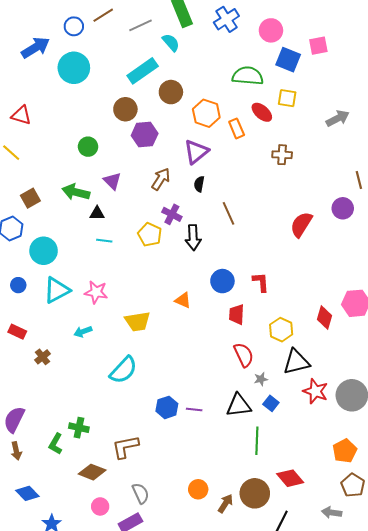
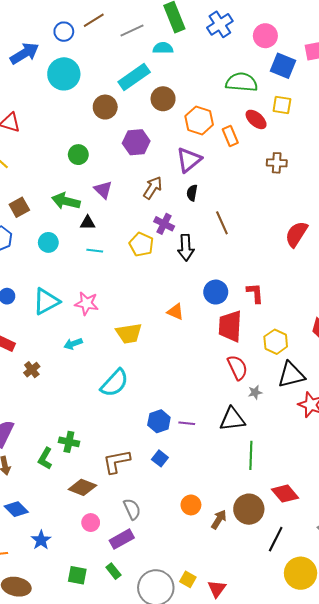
cyan semicircle: (171, 43) -> (163, 48), turned -48
brown circle: (125, 109) -> (105, 107), moved
cyan circle: (44, 251) -> (48, 242), moved, size x0.7
red trapezoid: (237, 314) -> (230, 326), size x1.5
blue square: (271, 403) -> (160, 458), moved

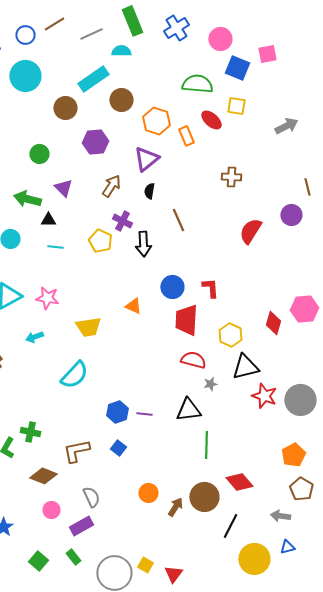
brown cross: (277, 163) -> (231, 177), moved
red semicircle: (237, 367) -> (193, 360), turned -50
green square: (77, 575) -> (38, 561), turned 30

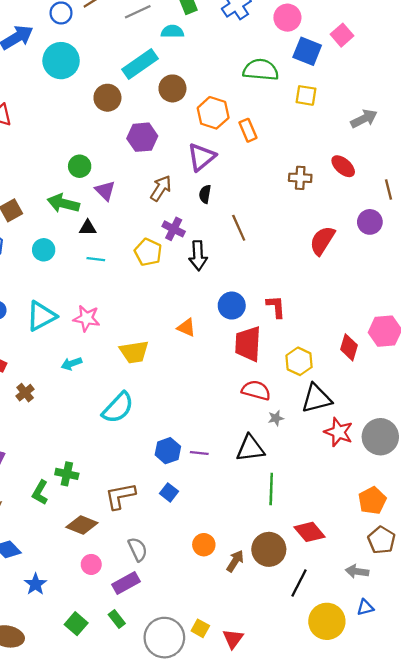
pink square: (267, 54) -> (342, 35), turned -30
red ellipse: (211, 120) -> (343, 166), moved
green circle: (39, 154) -> (80, 166), moved

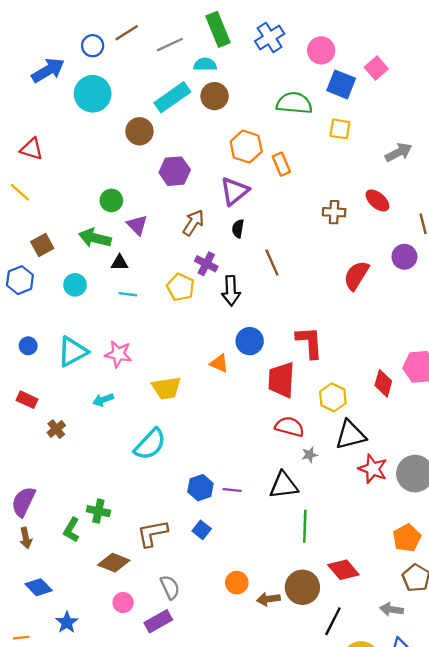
brown circle: (172, 88) -> (215, 96), moved
blue circle: (232, 306) -> (250, 341), moved
red L-shape: (276, 307) -> (309, 342), size x1.4
brown arrow: (235, 561) -> (268, 599), turned -130

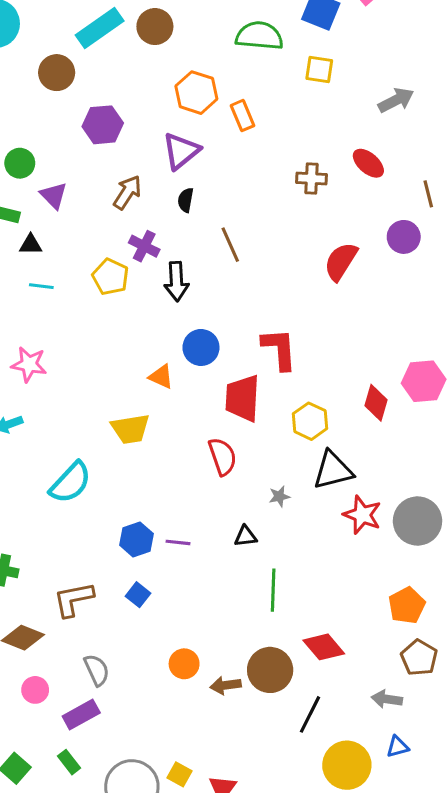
yellow trapezoid: (166, 388) -> (130, 429), moved
red semicircle: (290, 427) -> (222, 456), moved, turned 56
black triangle: (284, 485) -> (246, 536), size x0.6

